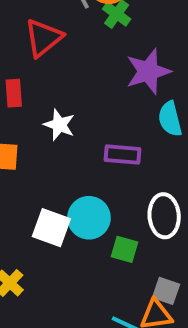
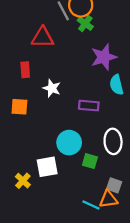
red triangle: (43, 38) -> (43, 37), turned 40
white square: (51, 228) -> (47, 167), moved, turned -30

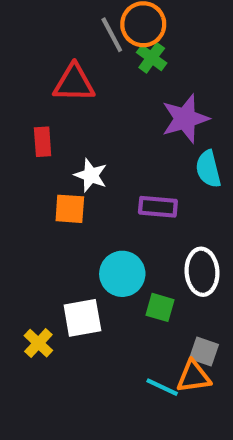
orange square: (19, 107) -> (70, 209), moved

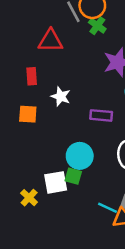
orange square: (70, 209) -> (28, 114), moved
green square: (160, 307) -> (73, 176), moved
cyan line: (162, 387) -> (107, 208), moved

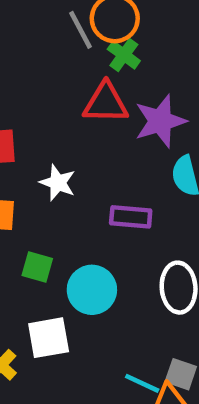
red triangle: (51, 41) -> (106, 103), moved
green square: (73, 176) -> (37, 267), moved

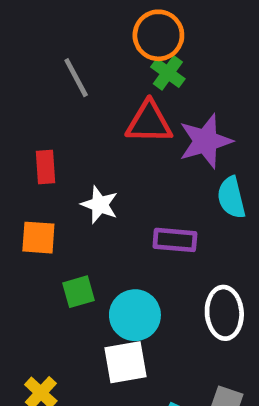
gray line: (81, 30) -> (76, 78), moved
green square: (37, 267) -> (78, 292), turned -32
white square: (49, 338) -> (126, 362), moved

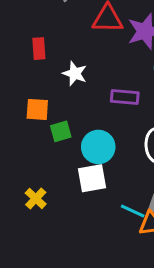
orange square: (38, 238) -> (37, 109), moved

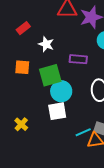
red rectangle: (39, 49) -> (23, 28), turned 56
green square: (61, 131) -> (50, 75), moved, size x1.6
cyan line: (133, 211) -> (83, 132), turned -49

